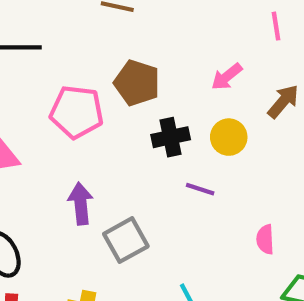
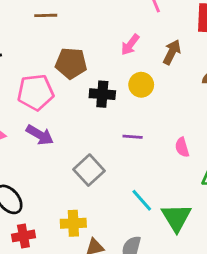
black cross: (171, 137) -> (102, 94), turned 30
purple line: (200, 189) -> (133, 137), moved
purple arrow: (81, 204) -> (40, 135), moved, turned 140

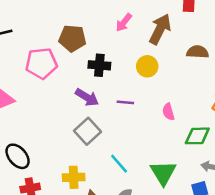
brown arrow: (172, 52) -> (160, 29), size x1.4
yellow circle: (141, 85) -> (147, 66), moved
purple arrow: (40, 135) -> (87, 97), moved
cyan line: (142, 200) -> (119, 164), moved

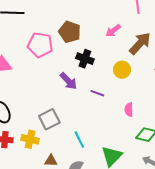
gray square: (87, 131) -> (49, 119), moved
yellow cross: (74, 177) -> (30, 139), moved

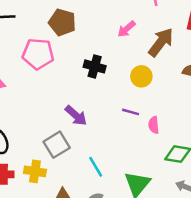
brown pentagon: (70, 32) -> (62, 22), moved
purple arrow: (68, 81) -> (76, 116), moved
purple line: (97, 93) -> (131, 112), moved

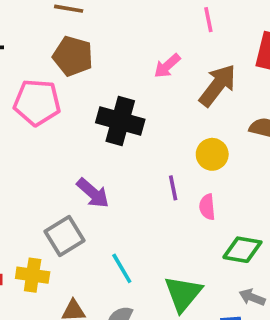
black cross: (95, 66) -> (120, 121), size x1.4
yellow circle: (141, 76) -> (212, 154), moved
purple line: (131, 112) -> (173, 188), turned 63

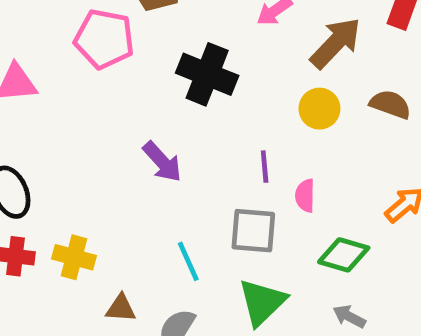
yellow circle: (212, 154) -> (319, 109), moved
gray square: (65, 236) -> (253, 231), moved, turned 30

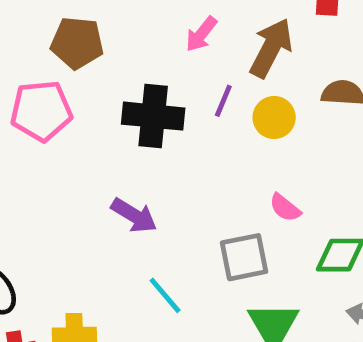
purple line: (265, 167) -> (223, 101), moved, turned 44
pink semicircle: (305, 196) -> (285, 208), turned -36
cyan line: (188, 261) -> (165, 295), moved

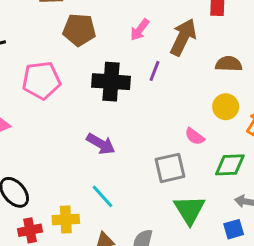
brown pentagon: (77, 43) -> (79, 30), moved
yellow circle: (274, 117) -> (226, 107), moved
cyan line: (165, 295) -> (103, 196), moved

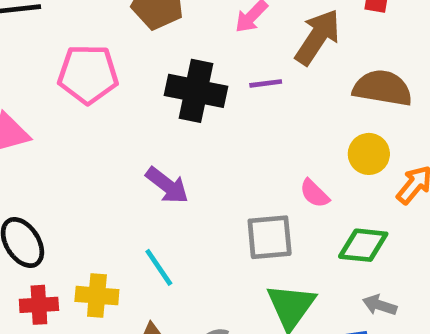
brown semicircle: (229, 64) -> (383, 88), size x1.4
purple line: (154, 71) -> (266, 83), turned 54

